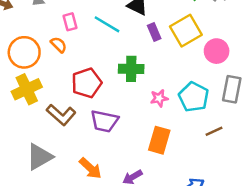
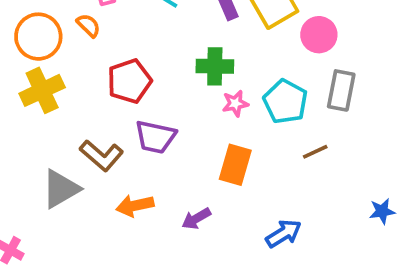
green cross: (131, 69) -> (215, 66), moved
brown L-shape: (61, 115) -> (101, 155), moved
orange arrow: (90, 168) -> (135, 206), turned 125

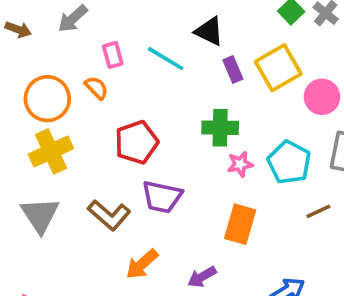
gray triangle: (61, 189) -> (40, 215), moved, turned -33
orange arrow: (135, 206) -> (142, 264), turned -30

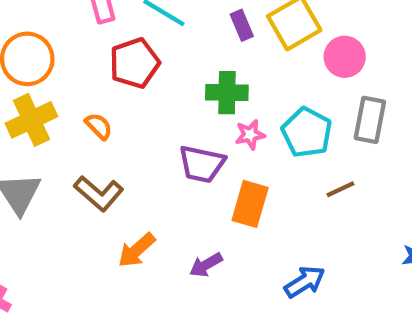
orange semicircle: (96, 88) -> (99, 126), moved
red pentagon: (136, 142) -> (134, 63), moved
purple trapezoid: (162, 197) -> (202, 164), moved

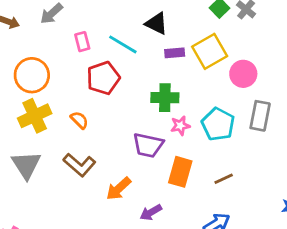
purple rectangle: (242, 25) -> (175, 53), turned -72
brown line: (340, 189) -> (224, 179), moved
orange arrow: (137, 250) -> (119, 189), moved

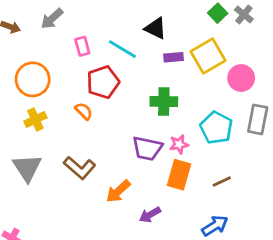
yellow cross: (35, 116) -> (35, 119), size x0.7
orange semicircle: (79, 120) -> (84, 111), moved
pink star: (180, 126) -> (179, 144), moved

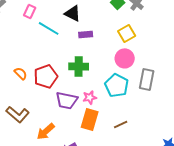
pink rectangle: (82, 46) -> (30, 11), moved, turned 40
yellow square: (208, 56) -> (127, 33), moved, size x0.7
pink circle: (241, 78) -> (125, 58), moved
red pentagon: (103, 82) -> (46, 76), moved

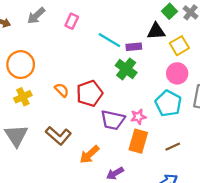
black triangle: (73, 13) -> (156, 31), moved, turned -30
cyan line: (49, 28) -> (109, 40), moved
green cross: (79, 66) -> (126, 69), moved, turned 36

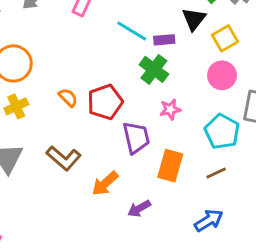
black triangle: (156, 31) -> (194, 19), turned -48
cyan pentagon: (168, 103) -> (222, 132), moved
pink star: (138, 117) -> (170, 109), moved
purple trapezoid: (113, 120) -> (136, 137), turned -115

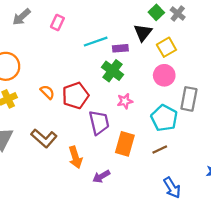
cyan line: (132, 31) -> (96, 42), turned -50
orange arrow: (105, 183) -> (75, 157), turned -65
blue arrow: (209, 220) -> (172, 188), moved, turned 90

